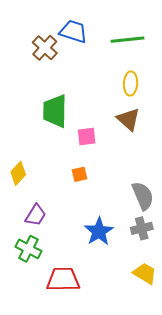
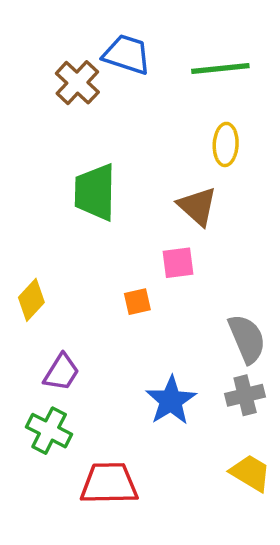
brown triangle: (128, 119) -> (197, 206), moved
pink square: (87, 137) -> (178, 263), moved

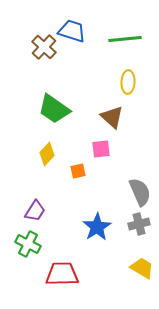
green trapezoid: (95, 192) -> (54, 109), turned -56
yellow diamond: (31, 300) -> (47, 154), moved

